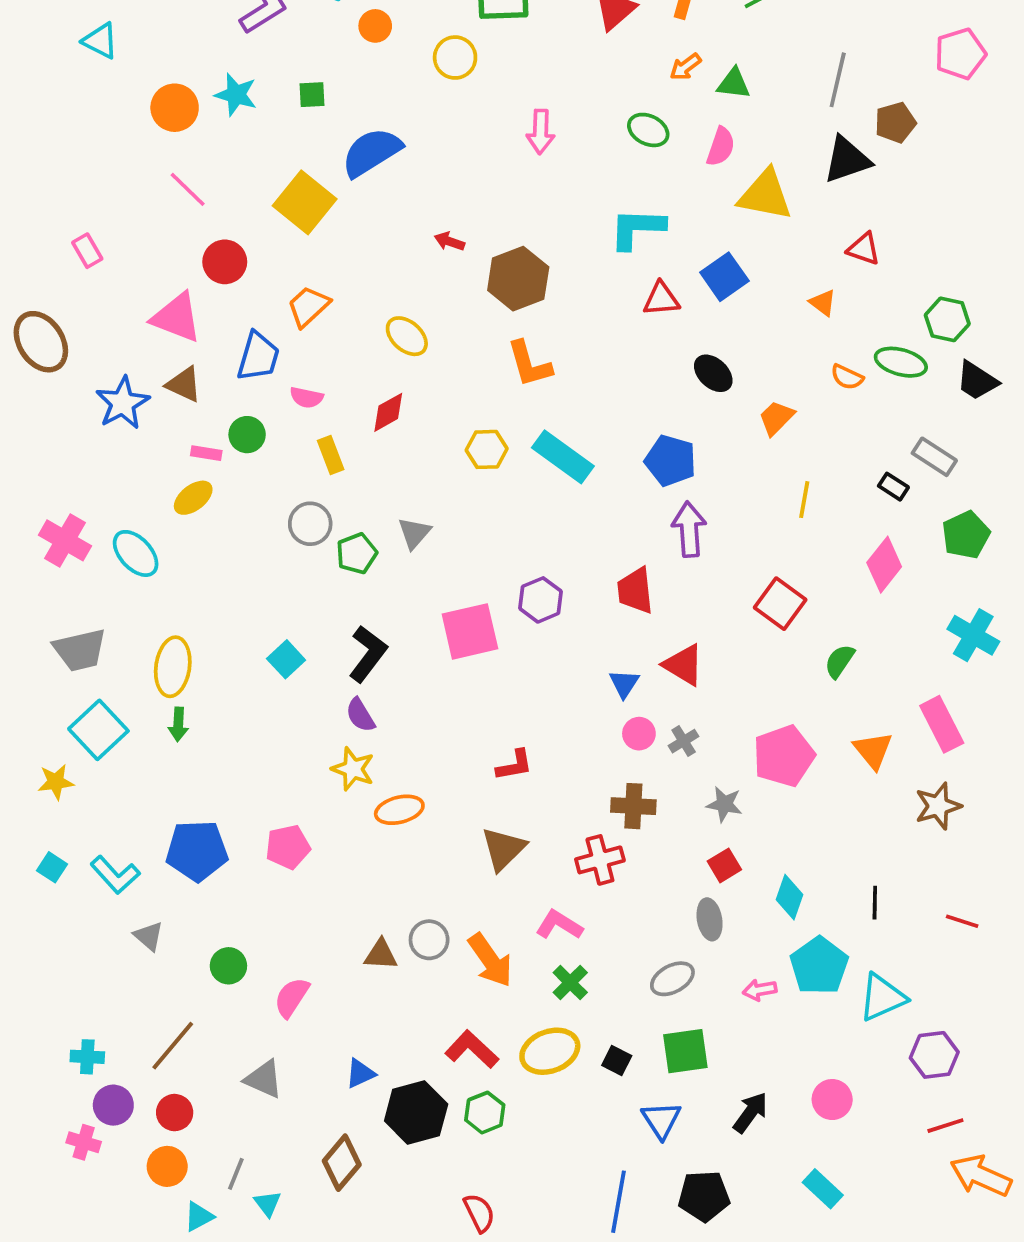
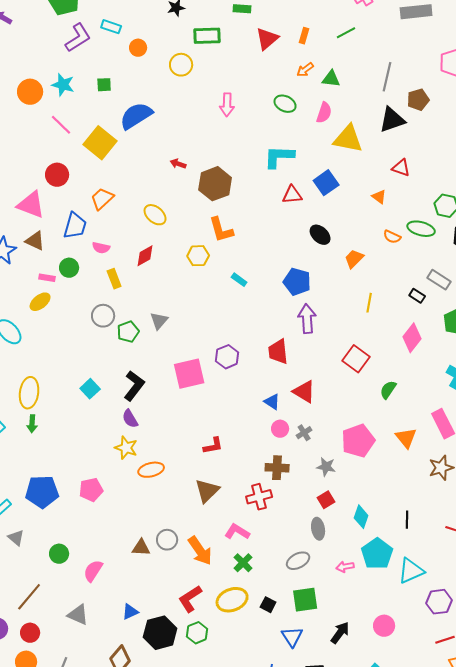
pink line: (188, 189) -> (61, 125), moved
yellow hexagon: (487, 449) -> (198, 256), moved
cyan rectangle: (563, 457) -> (239, 280), size x0.5
blue triangle: (624, 683) -> (272, 402), turned -30
red L-shape: (472, 1049) -> (190, 599), turned -76

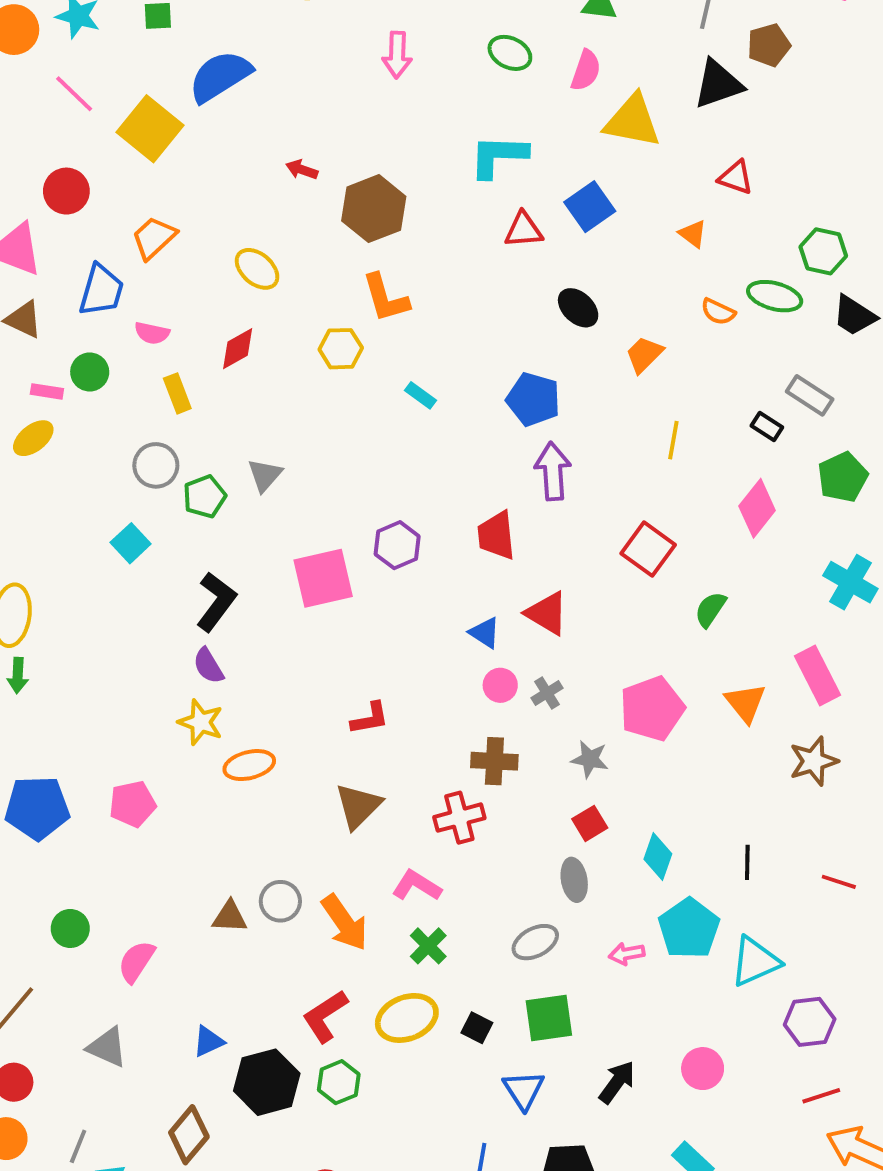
cyan square: (90, 389) -> (131, 543), moved

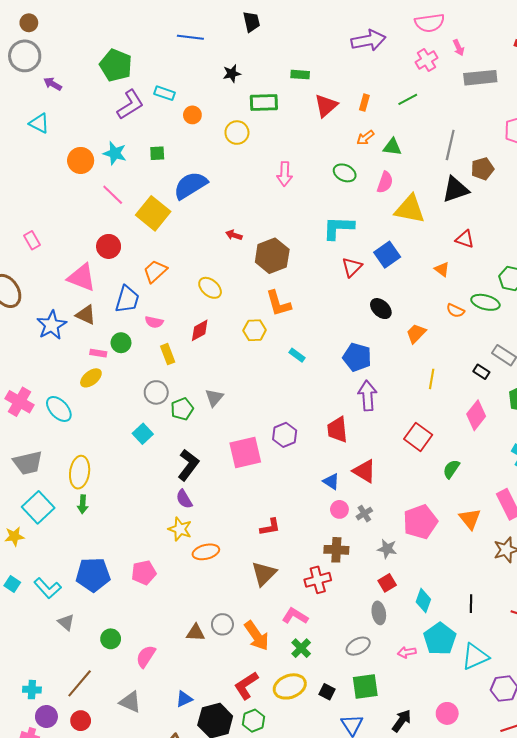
red triangle: (524, 230) -> (352, 267), turned -40

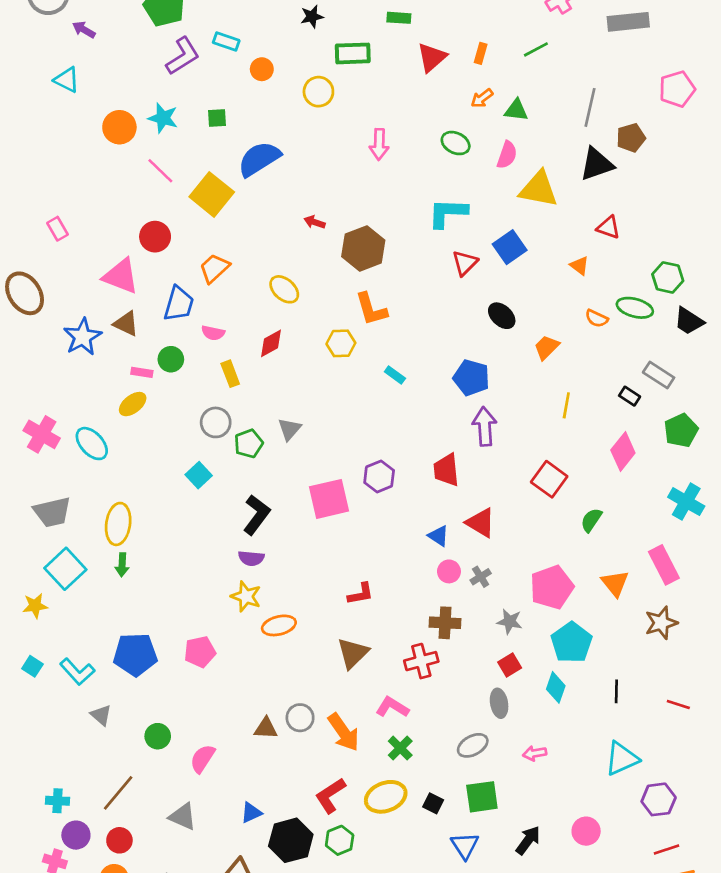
purple semicircle: (184, 499) -> (251, 558), turned -54
cyan pentagon: (440, 639) -> (572, 643), moved

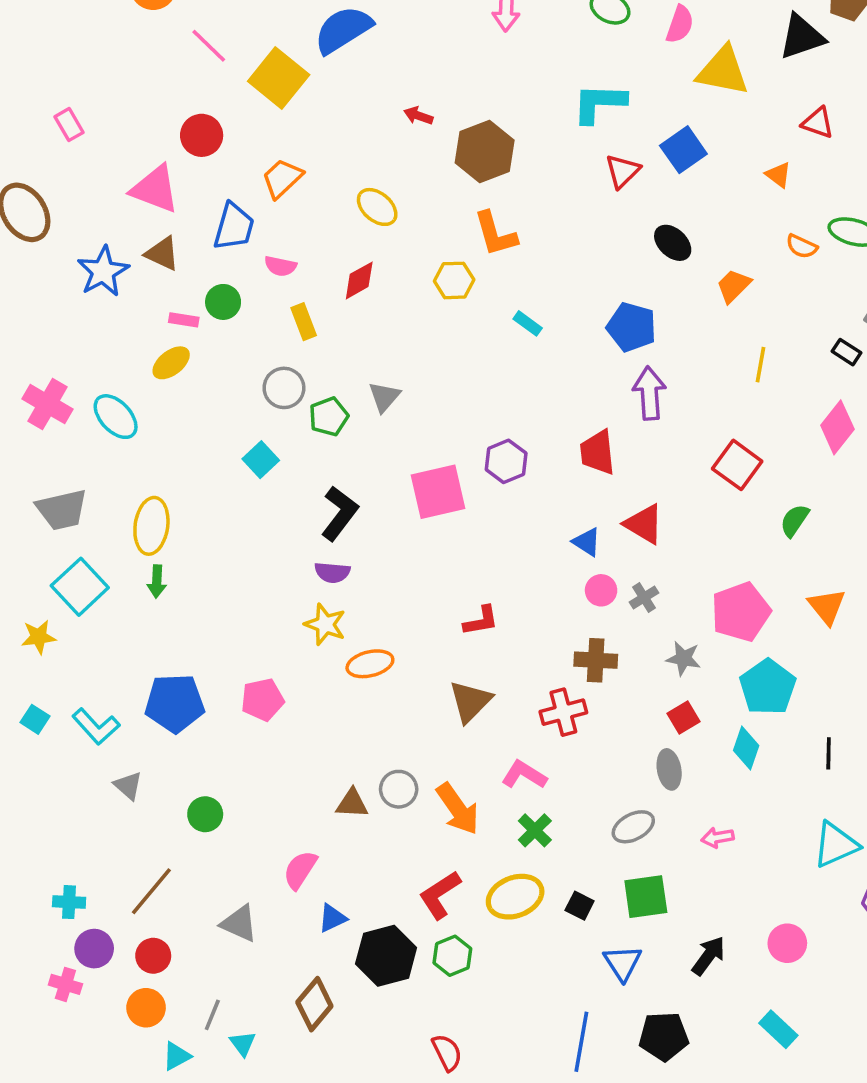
pink semicircle: (202, 759) -> (300, 870), moved

